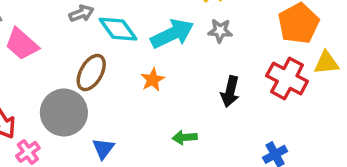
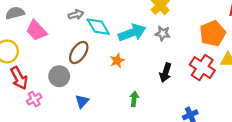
gray circle: (64, 113) -> (59, 76), size x0.7
green arrow: (185, 137) -> (134, 99), turned 96

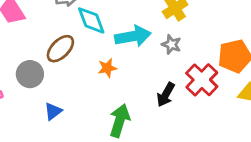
red cross: (202, 68) -> (202, 80), moved
green arrow: (134, 99) -> (120, 121), size x1.6

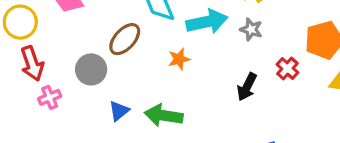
red cross: (202, 80) -> (287, 68), size x0.6
green arrow: (120, 121) -> (164, 115), moved, turned -96

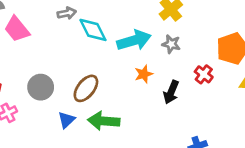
brown ellipse: (125, 39) -> (86, 88), moved
orange star: (179, 59) -> (144, 74), moved

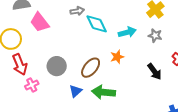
cyan arrow: (134, 40) -> (127, 32), size x0.7
orange star: (144, 74) -> (117, 57), moved
black arrow: (171, 92) -> (154, 72), turned -60

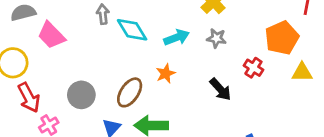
gray arrow: (77, 11) -> (103, 14), turned -80

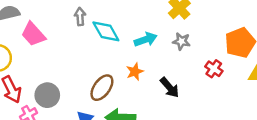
black arrow: (220, 89) -> (170, 87), moved
gray circle: (81, 95) -> (47, 95), moved

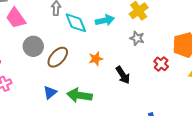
cyan arrow: (146, 39) -> (105, 20), moved
brown ellipse: (102, 88) -> (58, 57), moved
gray circle: (47, 95) -> (33, 46), moved

